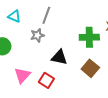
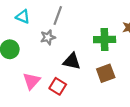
brown square: (90, 68) -> (106, 73), turned 30

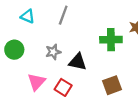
gray star: (48, 37) -> (53, 52), moved
brown square: (106, 73) -> (112, 85), moved

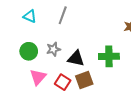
green cross: (111, 40) -> (109, 56), moved
green circle: (14, 50) -> (29, 51), moved
brown square: (112, 85) -> (84, 80), moved

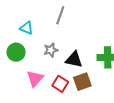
cyan triangle: (30, 16) -> (27, 28), moved
green circle: (29, 51) -> (16, 52), moved

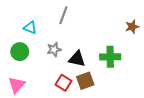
pink triangle: (35, 79) -> (17, 85), moved

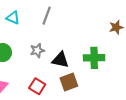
cyan triangle: (30, 28) -> (13, 18), moved
red square: (63, 83) -> (37, 86), moved

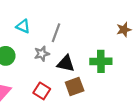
gray line: (47, 16) -> (56, 33), moved
cyan triangle: (13, 18) -> (23, 26), moved

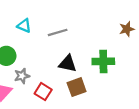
gray line: (56, 33) -> (58, 32), turned 54
gray star: (42, 54) -> (22, 76), moved

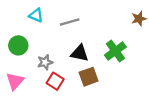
green cross: (103, 61) -> (115, 51), turned -35
gray star: (22, 76) -> (45, 62), moved

